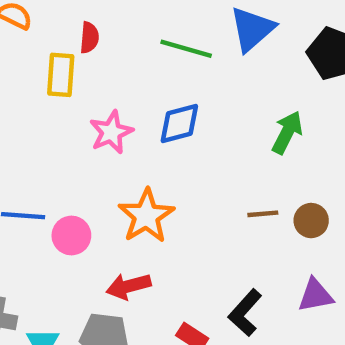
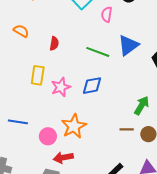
yellow rectangle: (61, 75) -> (38, 75), moved
green arrow: (287, 133) -> (142, 106), moved
pink circle: (71, 236) -> (48, 136), moved

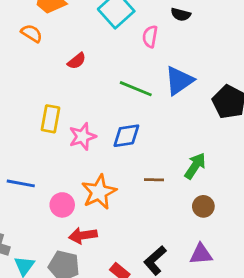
orange semicircle: (21, 31) -> (32, 33), moved
red semicircle: (54, 43) -> (77, 61), moved, turned 40
brown line: (127, 129) -> (154, 180), moved

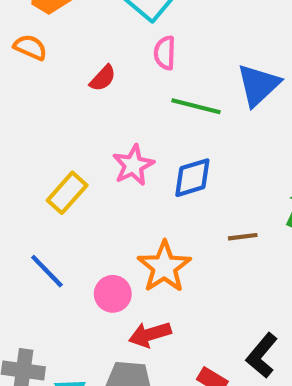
pink semicircle: (150, 37) -> (165, 53), moved
yellow rectangle: (50, 119) -> (67, 193), moved, turned 40
pink star: (82, 136) -> (133, 165), moved
blue line: (21, 183) -> (47, 271), turned 44

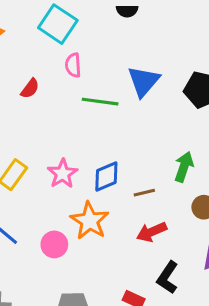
pink star: (133, 165) -> (63, 174), moved
blue diamond: (192, 178) -> (106, 177), moved
red arrow: (150, 334) -> (152, 232), moved

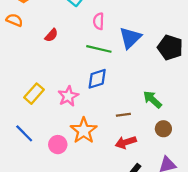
pink semicircle: (73, 65) -> (99, 21), moved
green arrow: (184, 167) -> (152, 99), turned -72
blue diamond: (106, 177) -> (97, 79), moved

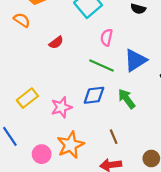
green arrow: (152, 99) -> (127, 99), moved
brown line: (123, 115) -> (114, 137), turned 64

